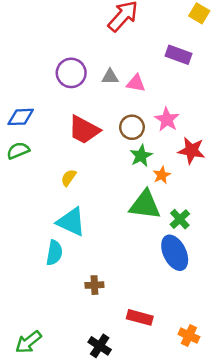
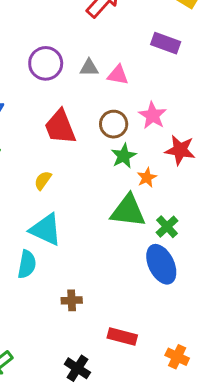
red trapezoid: (84, 130) -> (60, 127), turned 40

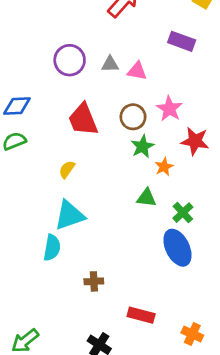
green triangle: (128, 211) -> (146, 198), size x0.6
cyan triangle: (46, 230) -> (70, 215), turned -44

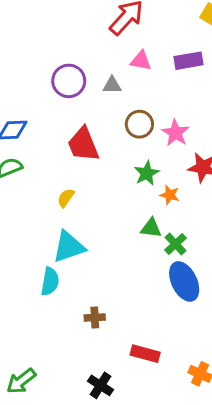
purple rectangle: (182, 41) -> (188, 61), turned -30
pink triangle: (137, 71) -> (141, 61), moved
brown circle: (133, 117) -> (139, 124), moved
orange star: (164, 167) -> (170, 195), turned -30
green cross: (183, 213) -> (176, 244), moved

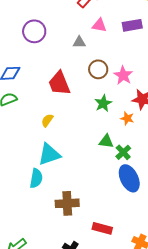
purple circle: (69, 81) -> (34, 31), moved
orange star: (170, 195) -> (127, 118), moved
brown cross: (95, 318) -> (67, 203), size x1.6

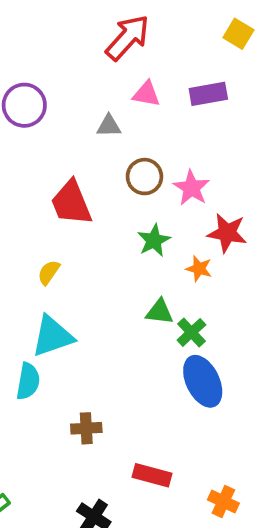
brown cross: (67, 203) -> (86, 428), size x0.7

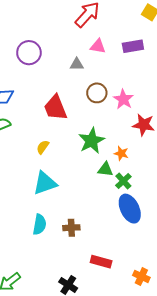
green star: (154, 240) -> (92, 141), moved, size x1.4
orange star: (199, 269) -> (121, 153), moved
cyan semicircle: (28, 381) -> (40, 225), moved
brown cross: (86, 428) -> (71, 228), moved

